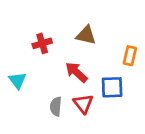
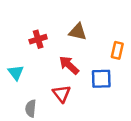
red triangle: (83, 104) -> (62, 94), moved
gray semicircle: (56, 106) -> (31, 108), moved

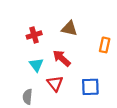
cyan triangle: (16, 73) -> (36, 65), moved
blue square: (101, 79) -> (90, 87), moved

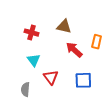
red cross: (34, 35) -> (31, 33), turned 32
red arrow: (62, 58) -> (74, 50), moved

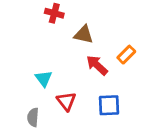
red cross: (31, 33) -> (54, 13), moved
orange rectangle: (97, 42) -> (126, 55), turned 32

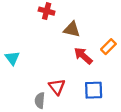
cyan triangle: (44, 79) -> (12, 58), moved
gray semicircle: (33, 117) -> (40, 100), moved

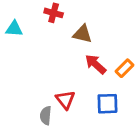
orange rectangle: (108, 47) -> (125, 68), moved
cyan triangle: (12, 58) -> (14, 29), moved, turned -49

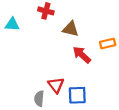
orange rectangle: (125, 68) -> (108, 44), moved, turned 32
blue square: (107, 104) -> (77, 95), moved

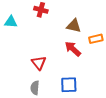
brown triangle: (71, 29) -> (74, 26), moved
red triangle: (56, 85) -> (39, 63), moved

